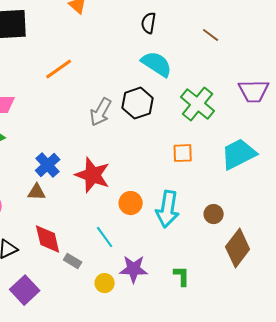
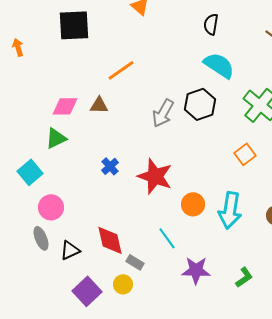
orange square: (183, 153) -> (245, 154), turned -35
blue cross: (48, 165) -> (110, 166), size x0.7
brown triangle: (37, 192) -> (99, 105), moved
green L-shape: (182, 276) -> (244, 277), turned 55
yellow circle: (105, 283) -> (123, 284), moved

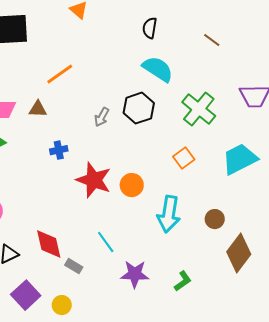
gray arrow: (163, 113) -> (102, 117), size x0.7
blue cross: (110, 166) -> (59, 150), moved, turned 30
orange circle: (193, 204) -> (132, 185), moved
yellow circle: (123, 284) -> (62, 305), moved

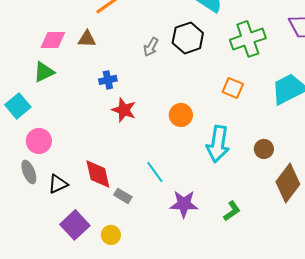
green cross: (199, 109) -> (248, 39), turned 32
orange square: (184, 158) -> (233, 88), turned -30
red star: (94, 180) -> (124, 110), moved, size x0.7

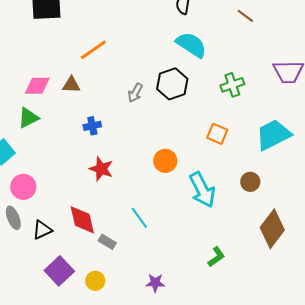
green cross: (248, 39) -> (232, 85), size x0.7
red star: (124, 110) -> (101, 169), moved
cyan arrow: (218, 144) -> (202, 190), turned -36
brown circle: (264, 149) -> (250, 182), moved
purple star: (184, 204) -> (155, 283), moved, size x0.7

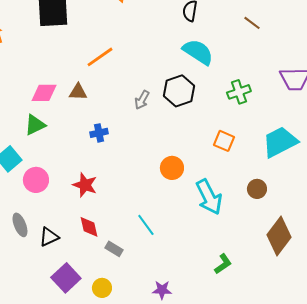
red star: (101, 169) -> (85, 185), moved
pink circle: (23, 187) -> (36, 180), moved
red diamond: (82, 220) -> (89, 227), size x0.7

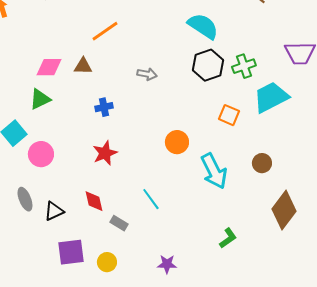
black hexagon: (179, 91) -> (208, 65), moved
gray arrow: (142, 100) -> (147, 74), turned -108
cyan trapezoid: (280, 142) -> (271, 97), moved
red star: (85, 185) -> (105, 153), moved, turned 30
purple square: (66, 278) -> (71, 252), turned 36

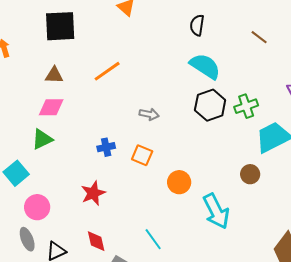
brown triangle: (83, 66) -> (54, 75), moved
orange square: (229, 115) -> (142, 155), moved
red star: (105, 153) -> (93, 193), moved
pink circle: (41, 154) -> (37, 207), moved
brown circle: (262, 163) -> (250, 174), moved

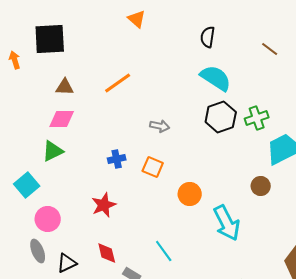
black square: (60, 26) -> (50, 39), moved

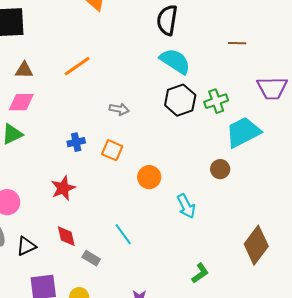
black semicircle: (208, 37) -> (167, 20), size x1.4
brown line: (270, 49) -> (237, 43), moved, turned -36
cyan arrow: (227, 223) -> (186, 206), size x0.7

